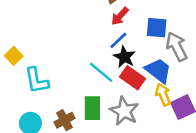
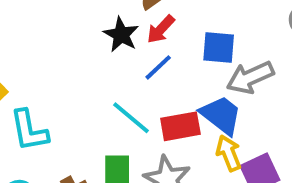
gray arrow: (177, 47) -> (250, 77), turned -88
black star: (124, 57) -> (121, 35), moved
red rectangle: (133, 78) -> (180, 126), turned -45

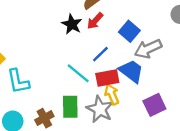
blue square: (219, 48) -> (129, 31), turned 36
blue line: (158, 67) -> (100, 54), moved
yellow arrow: (229, 153) -> (112, 94), moved

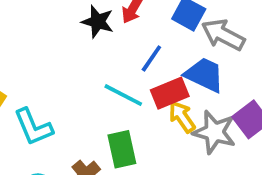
gray arrow: (148, 49) -> (223, 35), turned 64
gray star: (100, 109) -> (214, 132), moved

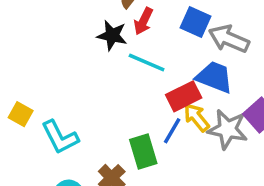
blue line: (151, 58) -> (172, 131), moved
cyan line: (123, 95) -> (147, 63), moved

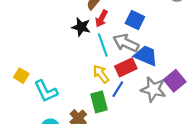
gray arrow: (229, 39) -> (126, 43), moved
cyan line: (147, 63) -> (103, 45), turned 45
yellow arrow: (197, 117) -> (101, 74), moved

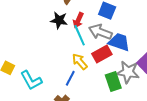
red arrow: (102, 18) -> (78, 20), moved
blue line: (118, 89) -> (70, 78), moved
green rectangle: (99, 102) -> (113, 82), moved

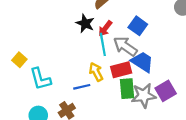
gray star: (128, 72) -> (144, 95), turned -30
blue line: (70, 78) -> (82, 87), turned 35
green rectangle: (113, 82) -> (127, 89), moved

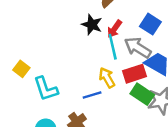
green rectangle: (127, 89) -> (142, 94), turned -48

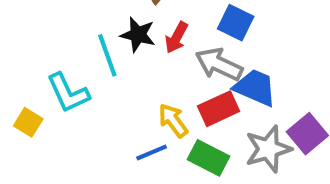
cyan line: (113, 47) -> (107, 55), moved
cyan L-shape: (46, 89) -> (68, 93), moved
green rectangle: (142, 94) -> (209, 158), moved

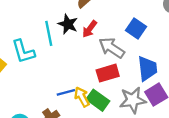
blue square: (236, 23) -> (136, 28), moved
blue trapezoid: (255, 88) -> (147, 69), moved, turned 52
yellow arrow: (173, 120) -> (82, 97), moved

